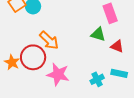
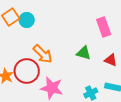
green triangle: (98, 34) -> (84, 53), moved

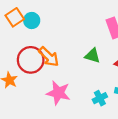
red circle: (27, 71) -> (31, 60), moved

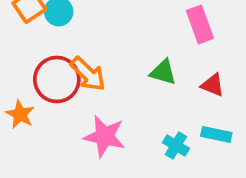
cyan cross: (100, 98) -> (176, 145), turned -32

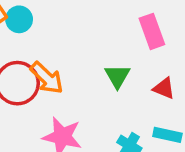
green triangle: (163, 72) -> (117, 76), turned 44

